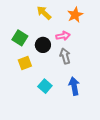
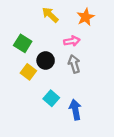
black circle: (43, 45) -> (46, 60), moved
yellow square: (25, 63) -> (28, 72), turned -32
blue arrow: (74, 86) -> (75, 110), moved

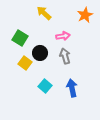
orange star: (86, 17) -> (85, 15), moved
blue arrow: (75, 110) -> (72, 88), moved

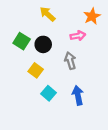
pink arrow: (63, 36) -> (78, 36), moved
black circle: (40, 53) -> (43, 44), moved
yellow square: (25, 63) -> (36, 70), moved

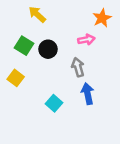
yellow arrow: (48, 14) -> (37, 14), moved
yellow square: (36, 70) -> (16, 78), moved
blue arrow: (78, 95) -> (88, 94), moved

